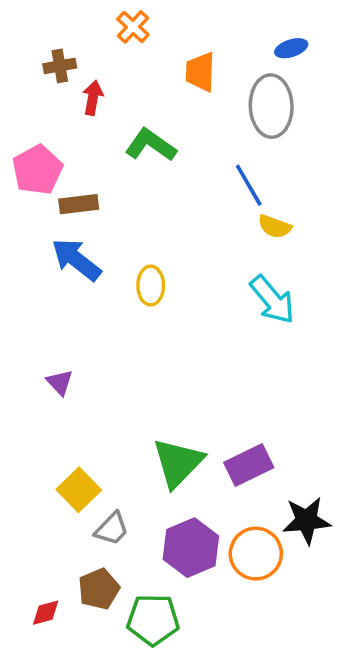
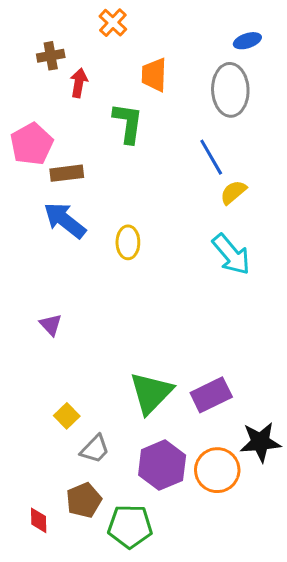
orange trapezoid: (200, 72) -> (154, 75), moved
green L-shape: (151, 145) -> (128, 123), turned 63
yellow semicircle: (275, 226) -> (233, 192), turned 120
yellow square: (79, 490) -> (67, 416), size x0.7
red diamond: (46, 613) -> (39, 520), turned -76

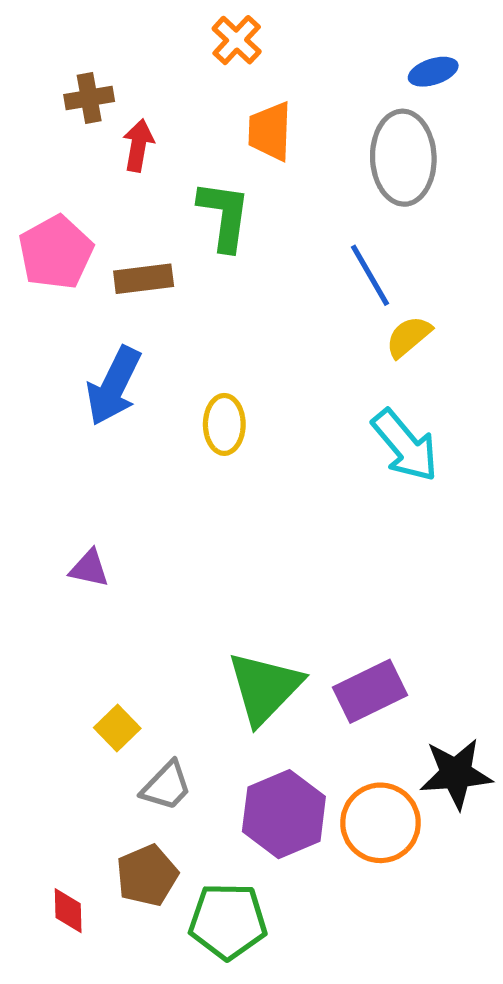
orange cross: (113, 23) -> (237, 40), moved
brown rectangle: (67, 173) -> (144, 279), moved
blue arrow: (65, 220) -> (114, 386), turned -102
purple triangle: (51, 325) -> (89, 568), turned -35

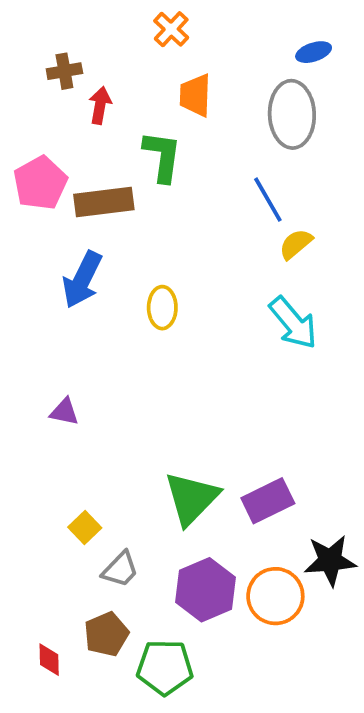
brown rectangle: (144, 279) -> (104, 202), size x1.4

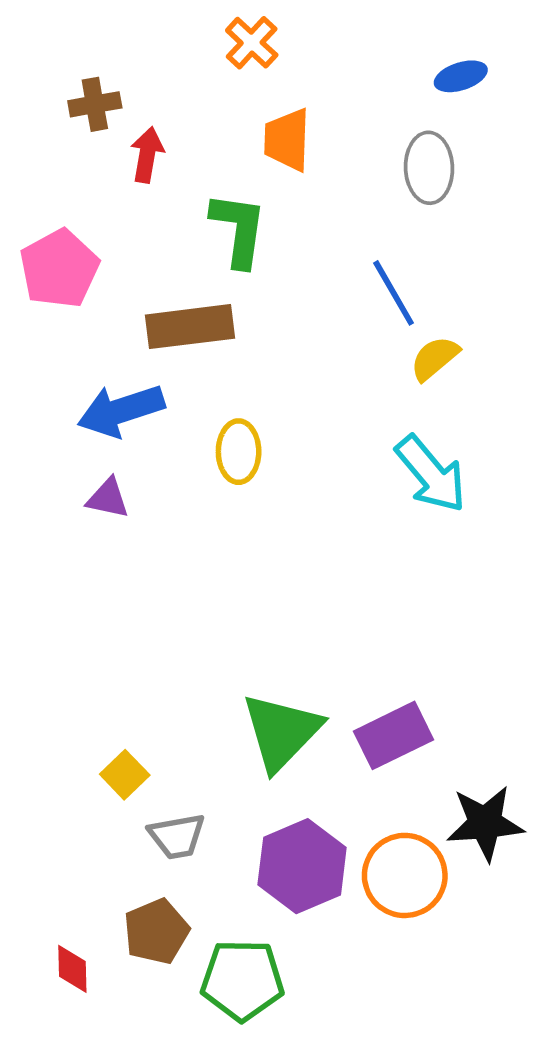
gray ellipse: (292, 114) -> (429, 168), size x0.7
brown rectangle: (104, 202) -> (190, 327), moved
blue arrow: (82, 280) -> (121, 411), turned 46
purple triangle: (64, 412) -> (108, 498), moved
gray trapezoid: (120, 569) -> (177, 836), turned 36

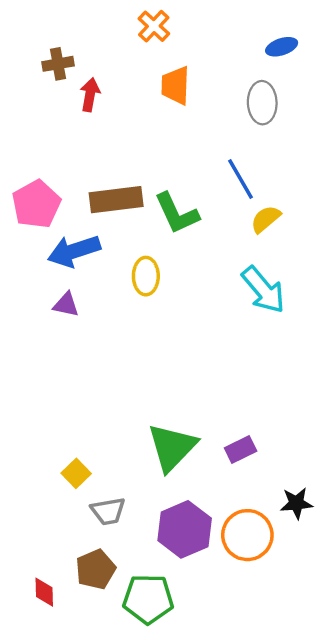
green L-shape: (239, 229) -> (177, 213), moved, turned 147
pink pentagon: (59, 269) -> (36, 204), moved
purple rectangle: (394, 735) -> (241, 450), size x0.7
black star: (485, 823) -> (296, 503), size x0.7

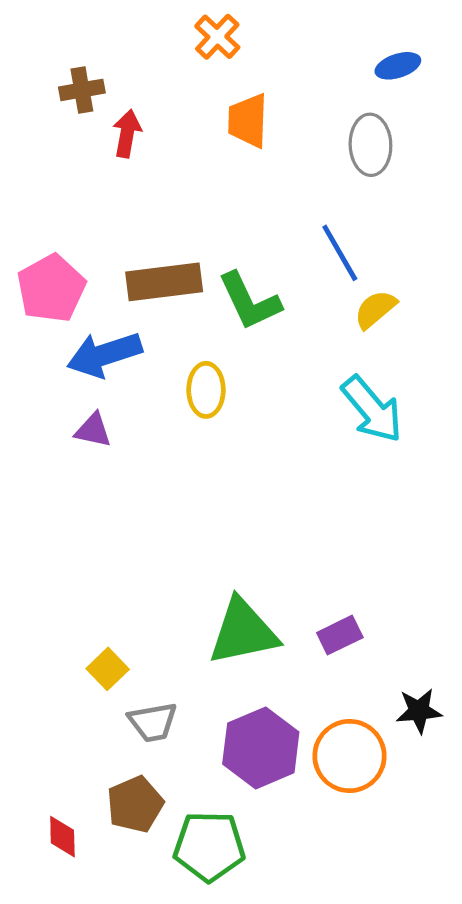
green triangle: (172, 447) -> (243, 632), turned 34

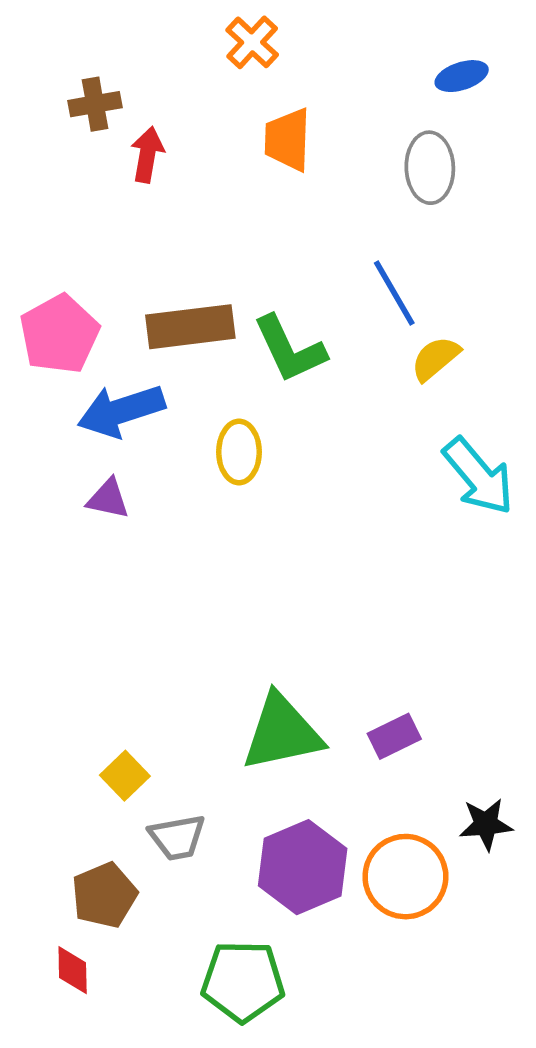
cyan arrow: (372, 409) -> (478, 476), moved
brown pentagon: (135, 804) -> (104, 895), moved

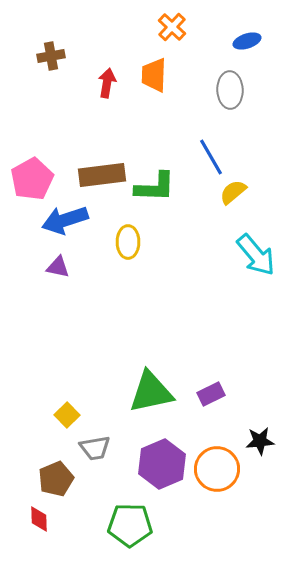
orange cross: (252, 42) -> (172, 27), moved
red arrow: (147, 155) -> (107, 83), moved
green L-shape: (290, 349) -> (155, 187), turned -63

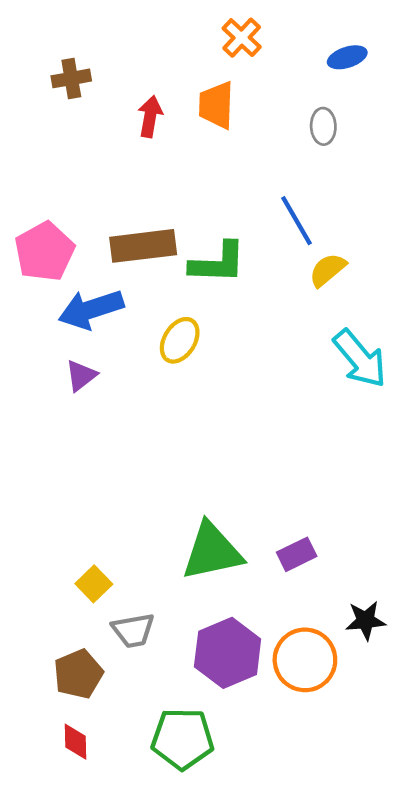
gray ellipse: (230, 90) -> (323, 126), size x0.7
yellow ellipse: (128, 242) -> (180, 340), turned 32
purple triangle: (58, 267) -> (81, 375), turned -50
red diamond: (39, 519) -> (75, 742), moved

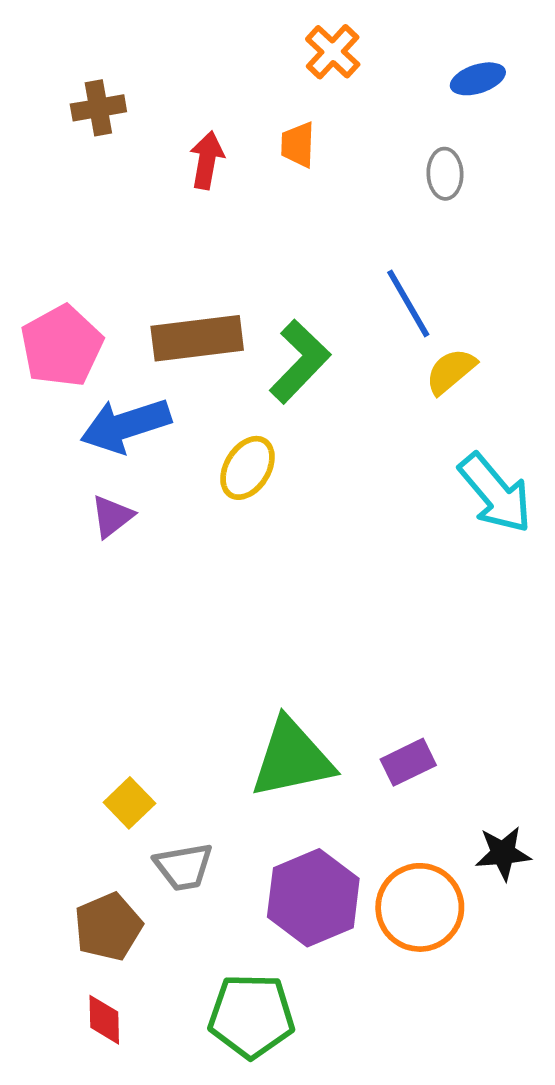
orange trapezoid: (216, 105) -> (298, 145), size x0.7
green L-shape: (218, 263) -> (300, 361), turned -48

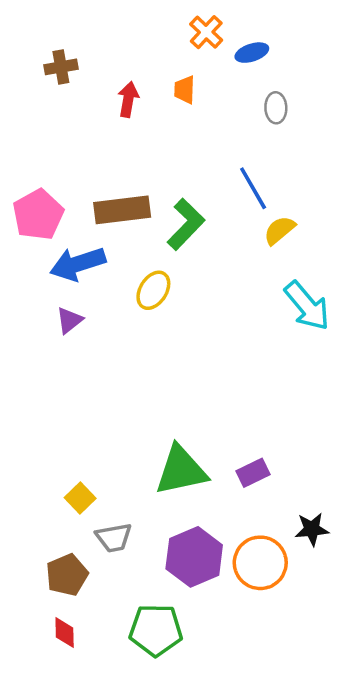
blue ellipse: (478, 79) -> (252, 53), moved

